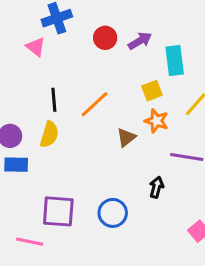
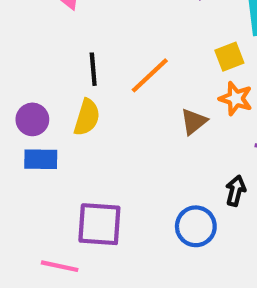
blue circle: (113, 213) -> (196, 226), moved

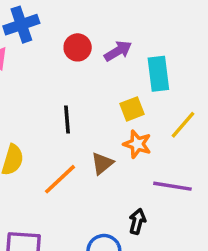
black line: (93, 69) -> (67, 119), moved
orange line: (150, 75) -> (60, 179), moved

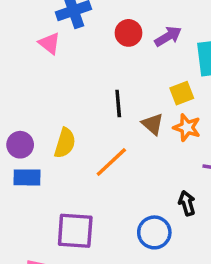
brown triangle: (102, 163) -> (153, 124), moved, turned -40
black arrow: (137, 221) -> (187, 203), turned -30

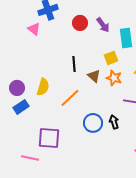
purple arrow: (168, 36) -> (103, 25), turned 84
blue rectangle: (27, 177) -> (21, 107), turned -35
blue circle: (154, 232) -> (93, 123), moved

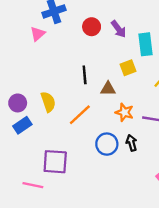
pink triangle: (34, 29) -> (38, 34), turned 40
brown triangle: (94, 76) -> (108, 89), turned -40
orange star: (114, 78) -> (124, 112), moved
yellow semicircle: (43, 87) -> (48, 102), turned -36

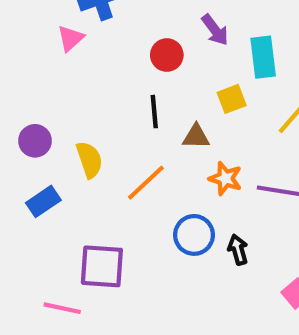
red circle: (92, 27) -> (167, 55), moved
purple circle: (18, 103) -> (35, 141), moved
black arrow: (131, 143) -> (238, 250), moved

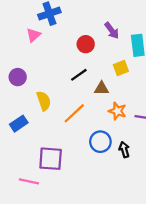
black line: (154, 112) -> (79, 75), turned 60
purple circle: (35, 141) -> (18, 77), moved

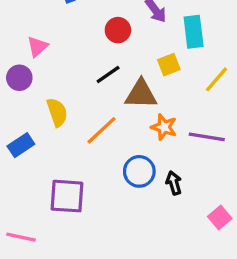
pink triangle: (34, 35) -> (37, 47), moved
brown triangle: (102, 88) -> (141, 94), size x1.5
pink line: (29, 181) -> (21, 237), moved

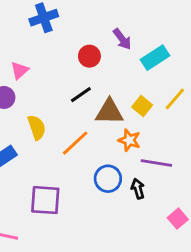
cyan rectangle: (194, 32) -> (155, 58), turned 64
yellow square: (169, 65) -> (142, 106), moved, turned -30
purple line: (207, 137) -> (156, 163), moved

